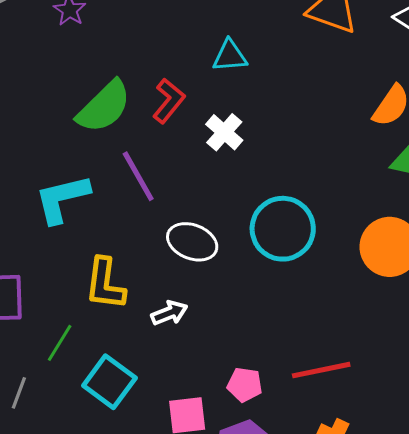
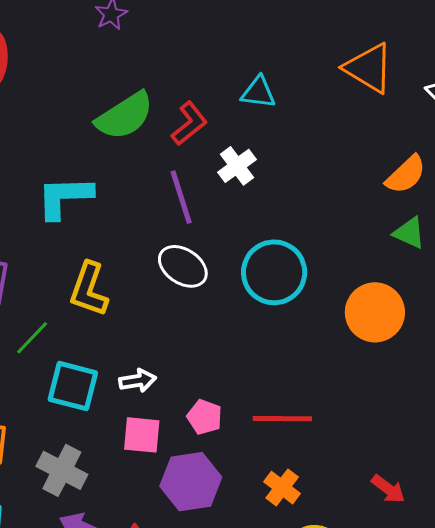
purple line: (138, 176) -> (181, 197), moved
white arrow: (169, 313) -> (138, 381), moved
cyan square: (109, 382) -> (73, 386), turned -34

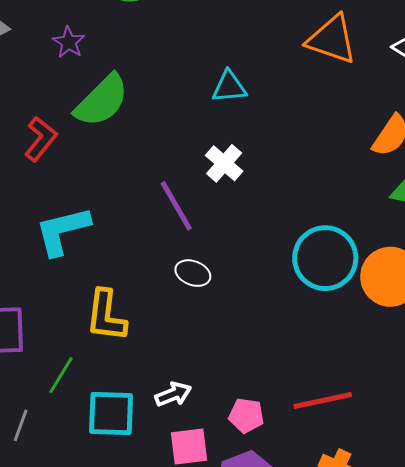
green semicircle: (125, 116) -> (102, 101), moved
red L-shape: (189, 124) -> (41, 139), moved
white ellipse: (183, 266) -> (193, 273), size x0.7
cyan circle: (274, 272) -> (325, 258), moved

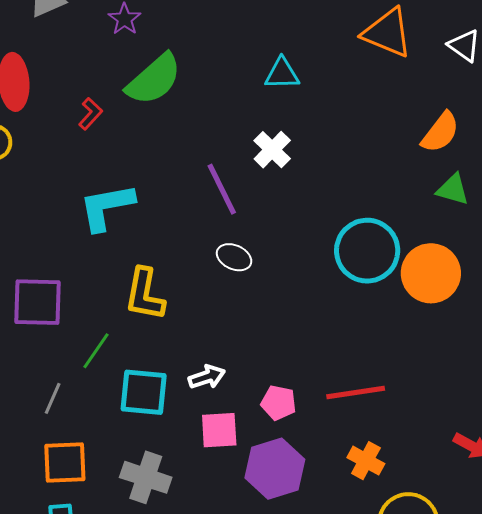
red L-shape: (41, 139) -> (91, 114), size x0.7

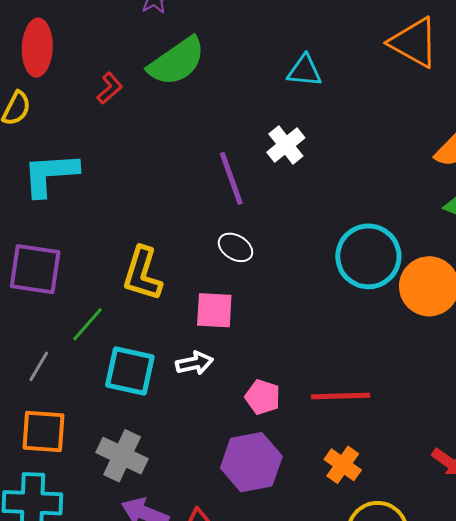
cyan L-shape: (107, 207) -> (50, 174), moved
pink square: (219, 430) -> (214, 310), moved

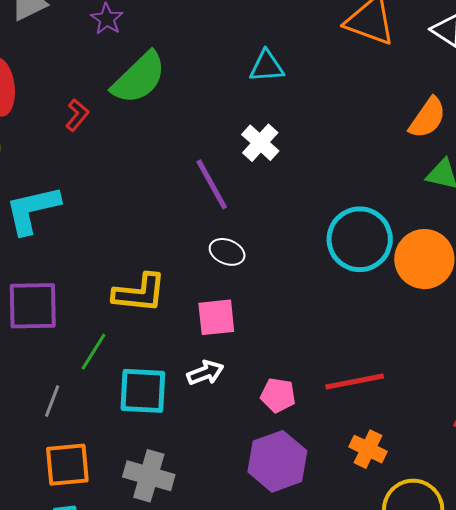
yellow L-shape: (142, 274) -> (139, 293), turned -92

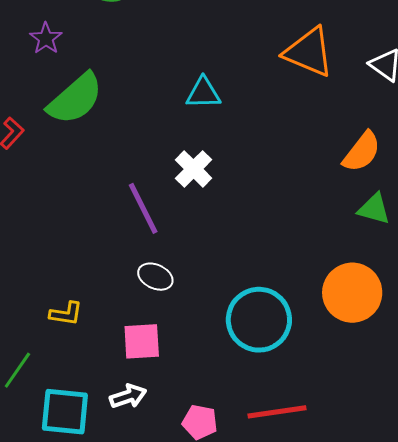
cyan circle: (360, 239) -> (259, 320), moved
yellow L-shape: (139, 293) -> (66, 314), size x0.6

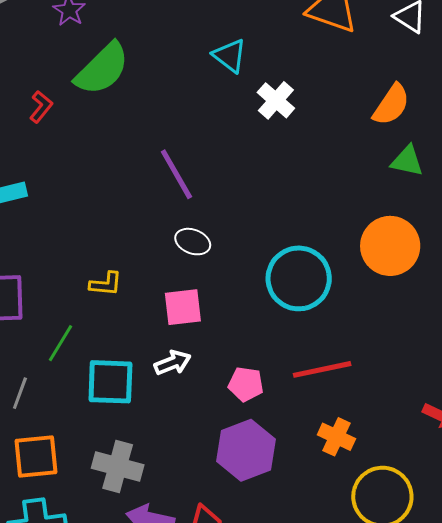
cyan triangle: (203, 93) -> (230, 56), turned 42
white cross: (194, 169) -> (276, 100), moved

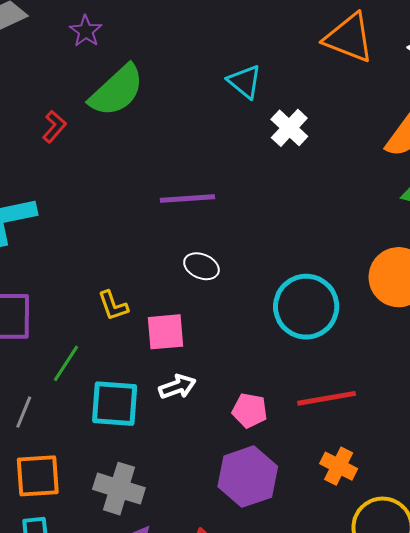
purple line: (176, 174) -> (187, 198), turned -66
yellow L-shape: (106, 284) -> (113, 306), turned 64
pink square: (183, 307) -> (165, 332), moved

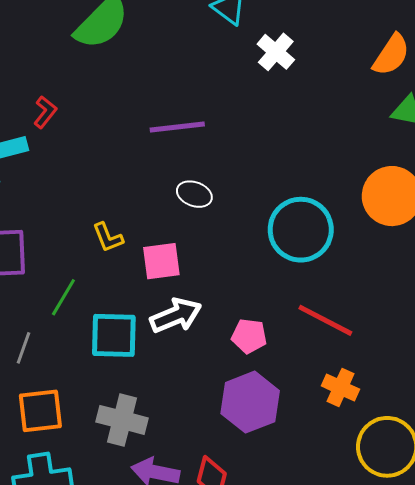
red L-shape: (54, 127) -> (45, 112), moved
white arrow: (177, 387) -> (176, 315), size x1.4
red line: (327, 398) -> (325, 320), turned 40

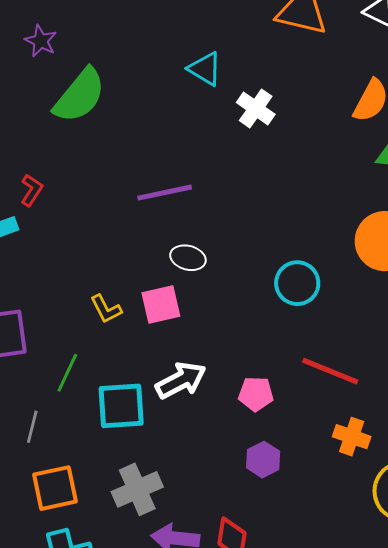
cyan circle: (301, 230) -> (297, 283), size x0.7
pink square: (161, 261) -> (161, 304), moved
purple hexagon: (250, 402) -> (263, 460), size x0.6
gray cross: (122, 420) -> (137, 489), turned -33

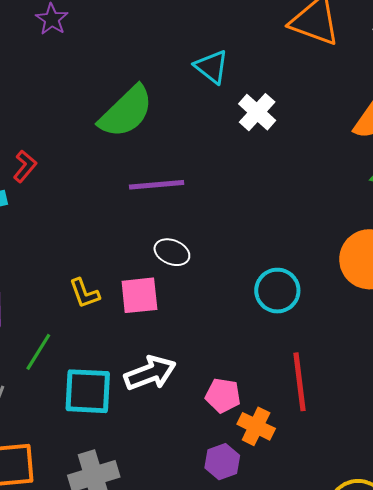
green semicircle: (80, 96) -> (126, 112), moved
red line: (330, 371) -> (300, 382), turned 54
orange cross: (352, 437) -> (256, 426), moved

